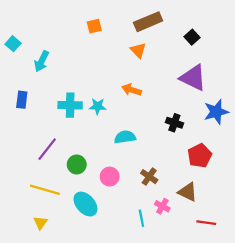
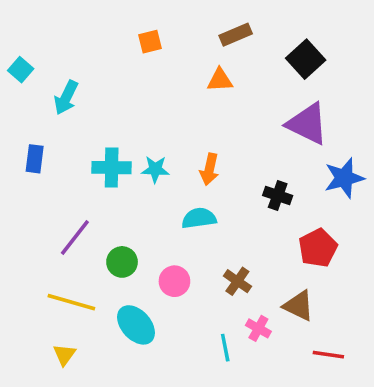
brown rectangle: (148, 22) -> (236, 35), size x0.7
black square: (192, 37) -> (306, 59), size x1.5
orange triangle: (138, 50) -> (220, 80), turned -49
orange arrow: (132, 90) -> (209, 169), moved, turned -96

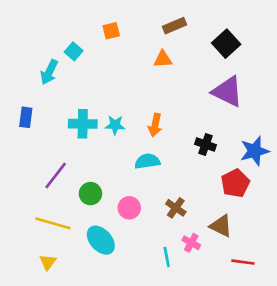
cyan square: (21, 70) -> (74, 51), moved
blue star: (344, 178) -> (255, 151), moved

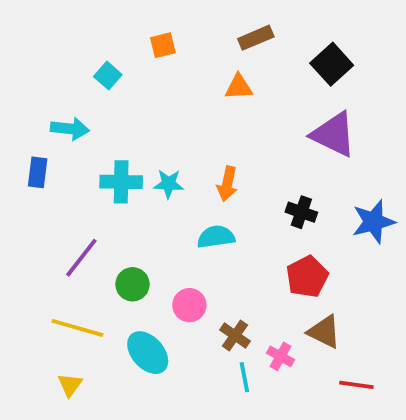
cyan arrow: (49, 72) -> (70, 129), moved, turned -110
red pentagon: (235, 183) -> (307, 277), moved
brown cross: (176, 208) -> (235, 335), moved

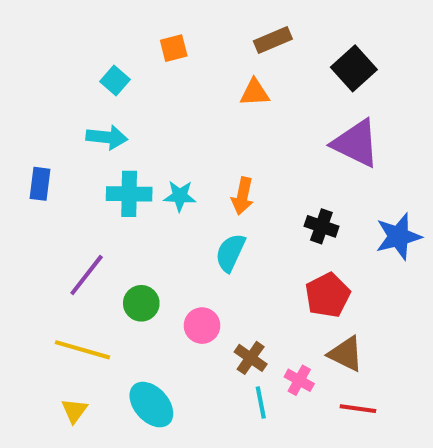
cyan arrow: (70, 129) -> (107, 137), moved
cyan semicircle: (216, 237) -> (230, 253), turned -57
cyan ellipse: (148, 353) -> (151, 405), moved
red line: (356, 385) -> (358, 409), moved

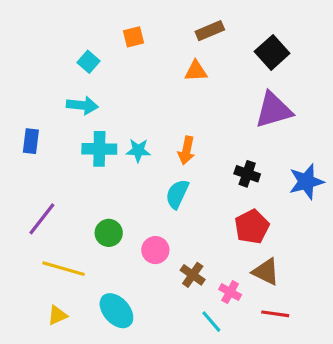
purple triangle: (356, 143) -> (274, 110), turned -42
purple line: (87, 275) -> (42, 219), moved
cyan line: (261, 403) -> (211, 322), moved, turned -30
yellow triangle: (74, 411) -> (57, 315), turned 30

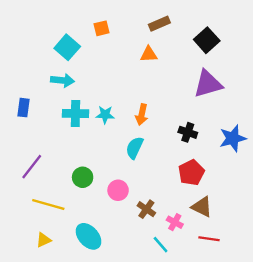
cyan square: (88, 62) -> (67, 47), size x1.5

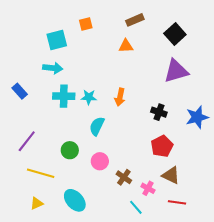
cyan square: (67, 47) -> (57, 40), turned 35
blue rectangle: (23, 108) -> (20, 91), turned -49
cyan semicircle: (135, 148) -> (97, 126), moved

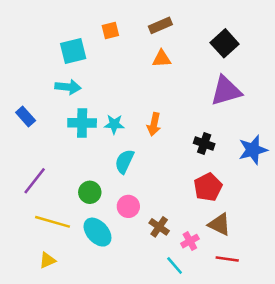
brown rectangle: (135, 20) -> (160, 25), moved
pink cross: (148, 188) -> (190, 241), turned 32
cyan ellipse: (75, 200) -> (97, 232), moved

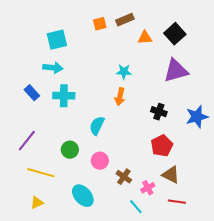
orange square: (110, 30) -> (100, 24), moved
orange triangle: (162, 59) -> (145, 38), moved
blue rectangle: (26, 117) -> (32, 93), moved
cyan star: (114, 124) -> (124, 72), moved
cyan ellipse: (97, 232) -> (83, 196), moved

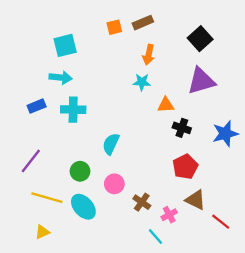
orange triangle: (145, 38) -> (166, 105), moved
blue rectangle: (32, 93) -> (37, 106), turned -70
orange arrow: (120, 97) -> (149, 55), moved
cyan ellipse: (83, 196) -> (83, 207), moved
red line: (177, 202) -> (221, 222), moved, turned 30

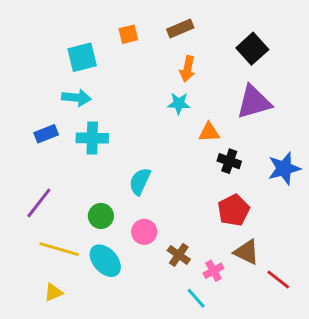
orange square: (114, 27) -> (128, 34), moved

